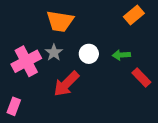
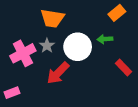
white circle: (89, 54) -> (78, 47), size x1.6
green arrow: (121, 55) -> (105, 39), moved
pink rectangle: (14, 106) -> (12, 93), turned 48

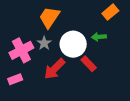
orange trapezoid: (52, 18) -> (49, 17), turned 115
red rectangle: (124, 68) -> (89, 64), moved
pink rectangle: (12, 93) -> (15, 79), moved

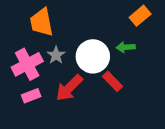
orange trapezoid: (49, 17) -> (42, 22), moved, turned -45
pink rectangle: (15, 79) -> (31, 96), moved

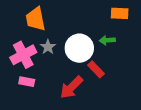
orange rectangle: (140, 16) -> (120, 13), turned 42
red arrow: (69, 88) -> (71, 87), moved
pink rectangle: (31, 96) -> (27, 82), turned 32

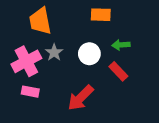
orange rectangle: (120, 13) -> (101, 15), moved
white circle: (79, 48) -> (89, 54), size x0.7
red rectangle: (96, 69) -> (118, 71), moved

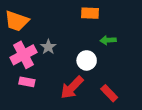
orange trapezoid: (40, 21) -> (17, 21), moved, turned -60
white circle: (89, 54) -> (87, 60), moved
red rectangle: (118, 71) -> (109, 93), moved

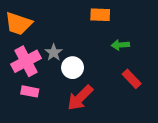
white circle: (87, 60) -> (73, 68), moved
red rectangle: (109, 93) -> (132, 79), moved

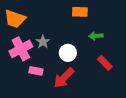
white circle: (73, 68) -> (68, 53), moved
pink rectangle: (30, 91) -> (36, 71), moved

